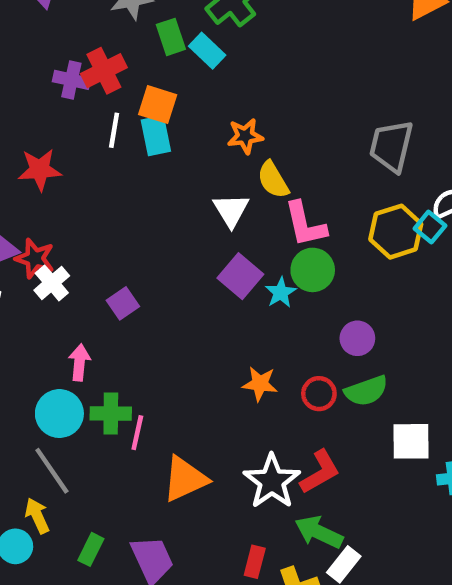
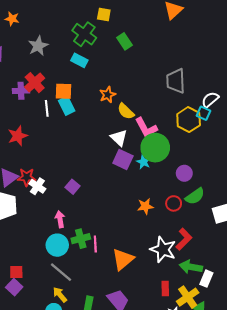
green rectangle: (171, 37) -> (125, 41), moved
white triangle: (231, 210) -> (119, 138), moved
green circle: (313, 270) -> (155, 148), size x1.4

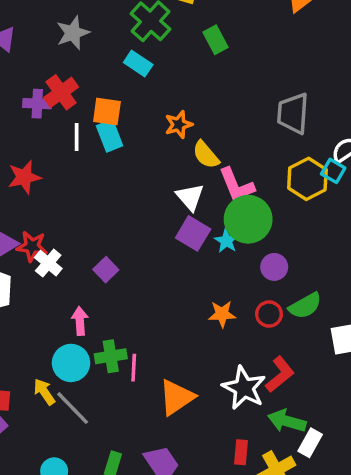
purple circle: (184, 173) -> (274, 267), moved
yellow arrow: (60, 295) -> (44, 392), moved

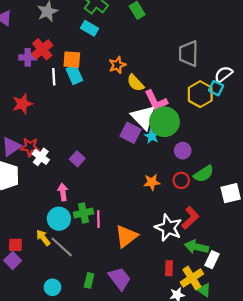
white triangle: (190, 197) -> (143, 117), moved, size x1.4

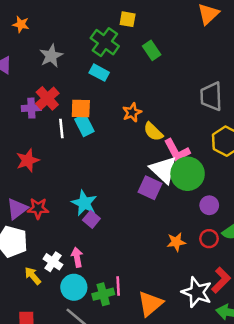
cyan star: (152, 136) -> (84, 203), moved, size x1.5
white cross: (41, 157) -> (53, 262), moved
green cross: (84, 213) -> (103, 294), moved
yellow arrow: (43, 238) -> (33, 276), moved

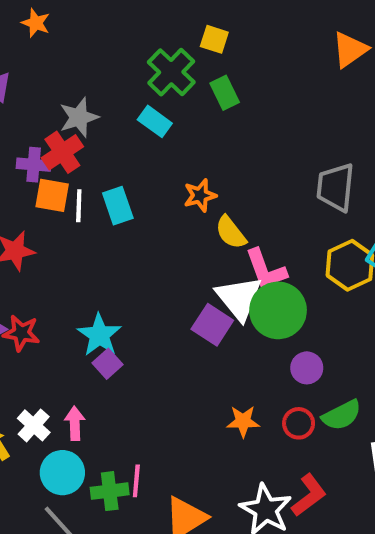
green rectangle: (152, 50) -> (225, 93), moved
gray star: (51, 56) -> (79, 117), moved
orange square: (81, 108) -> (52, 195), moved

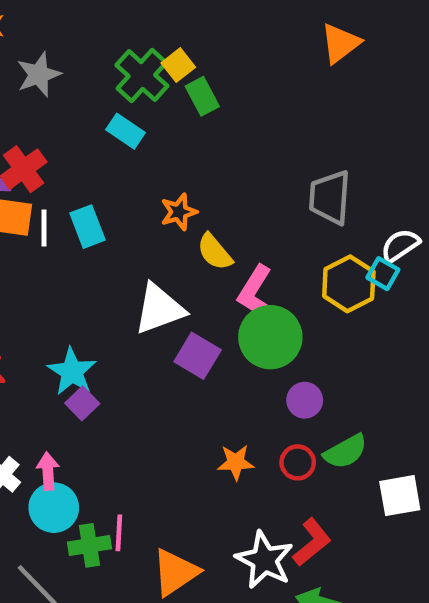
yellow square: (214, 39) -> (178, 65), moved, turned 36
gray star: (79, 117) -> (39, 74), moved
pink L-shape: (266, 269) -> (255, 292), turned 54
white triangle: (239, 298) -> (159, 309), moved, turned 51
cyan circle: (62, 473) -> (54, 508), moved

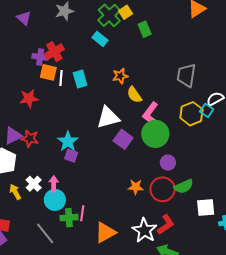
green rectangle: (202, 96) -> (145, 29), moved
purple square: (82, 403) -> (71, 156), turned -32
red circle: (298, 462) -> (163, 189), size x1.6

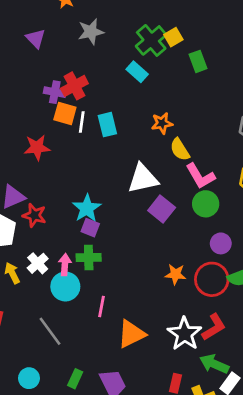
pink L-shape: (150, 114) -> (200, 176), turned -70
green circle: (155, 134) -> (206, 204), size x0.7
red star: (30, 139) -> (34, 215), moved
green cross: (69, 218) -> (89, 257), moved

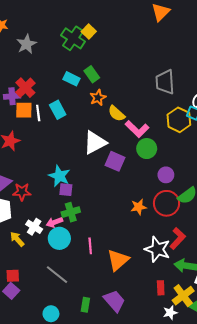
green rectangle: (198, 61) -> (92, 74), moved
cyan rectangle: (137, 72) -> (71, 79), moved
pink arrow: (65, 265) -> (55, 222), turned -98

